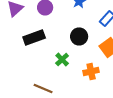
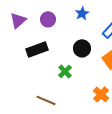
orange cross: (91, 71) -> (101, 94), moved, turned -35

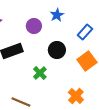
purple circle: (48, 19) -> (34, 26), moved

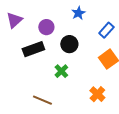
purple circle: (34, 26) -> (46, 27), moved
black circle: (57, 50) -> (69, 44), moved

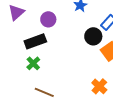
black circle: (69, 44) -> (93, 36), moved
green cross: (61, 71) -> (33, 63), moved

